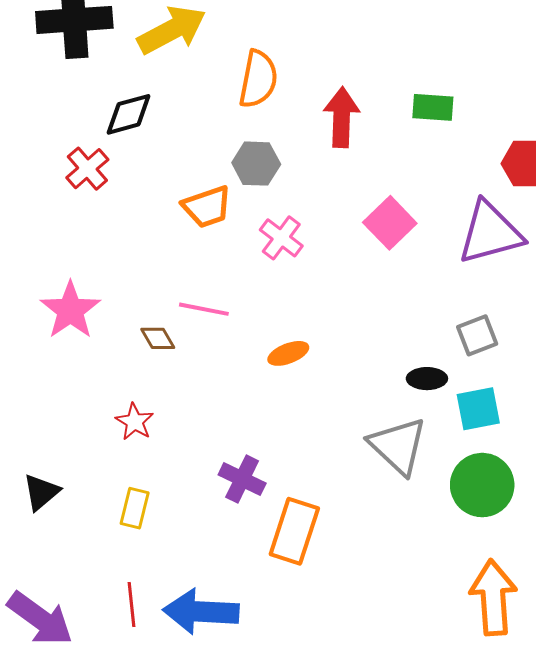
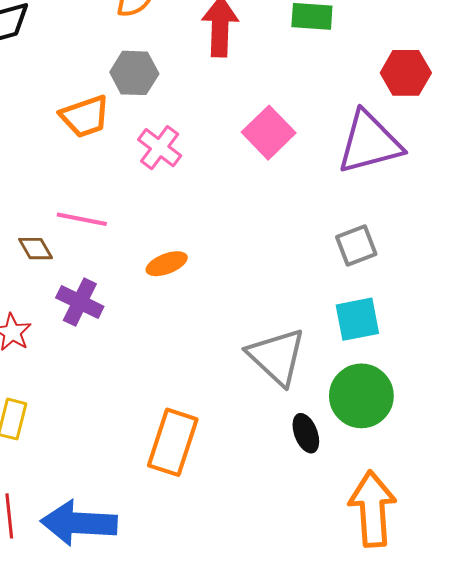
black ellipse: (427, 379) -> (306, 433), moved, turned 69
purple cross: (242, 479) -> (80, 302), moved

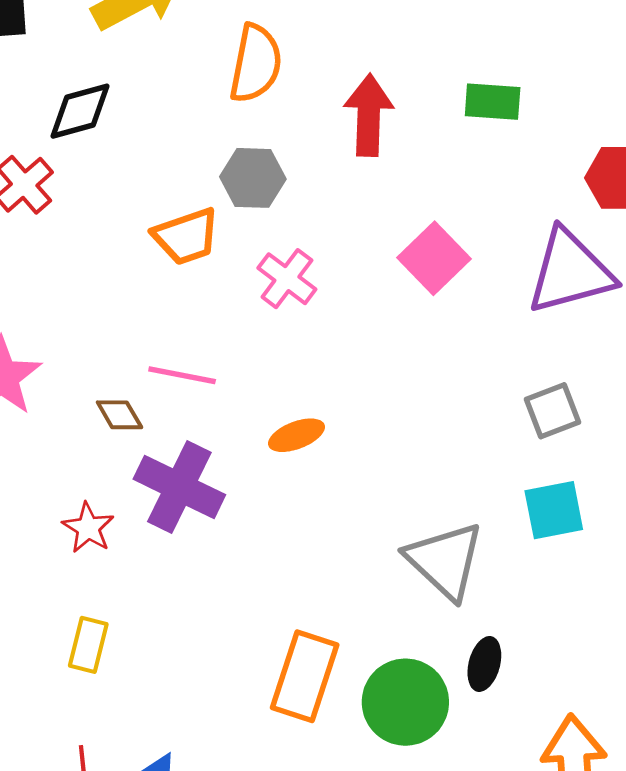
purple cross: (80, 302) -> (179, 487), size x1.4
green circle: (361, 396) -> (405, 702), moved
black ellipse: (306, 433) -> (484, 664), turned 36

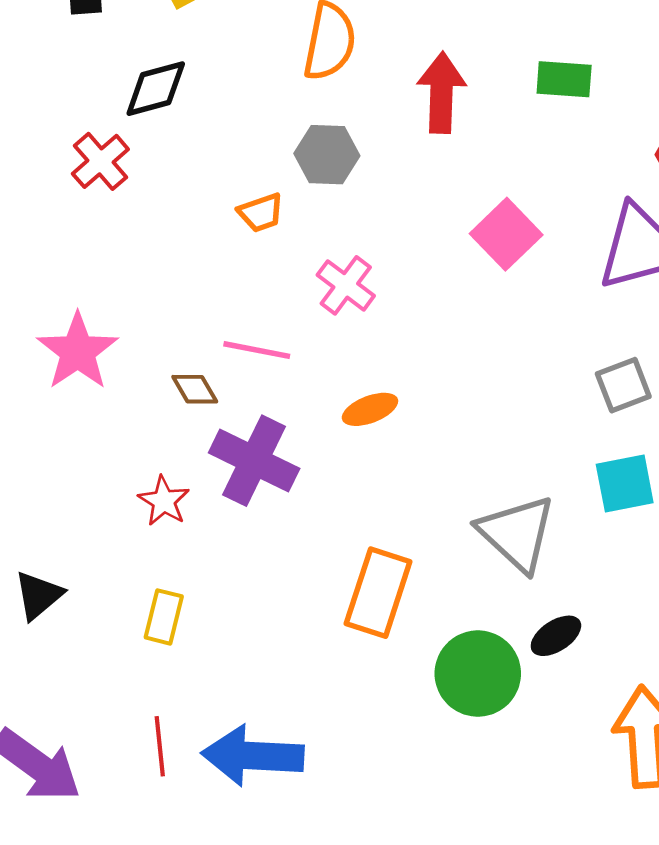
orange trapezoid: (186, 236) -> (261, 213), size x0.7
pink cross: (287, 279) -> (346, 285), moved
black ellipse: (484, 664) -> (556, 636), turned 42
orange rectangle: (305, 676) -> (378, 593), moved

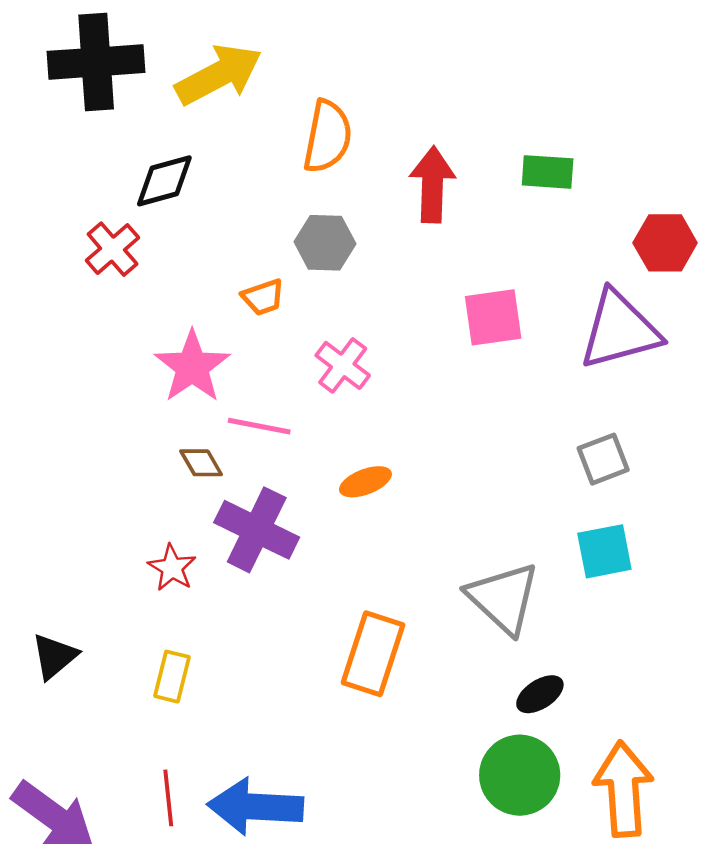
pink square: (506, 234) -> (493, 317), turned 36
pink star: (78, 351) -> (192, 367), moved
green circle: (478, 674) -> (520, 775), moved

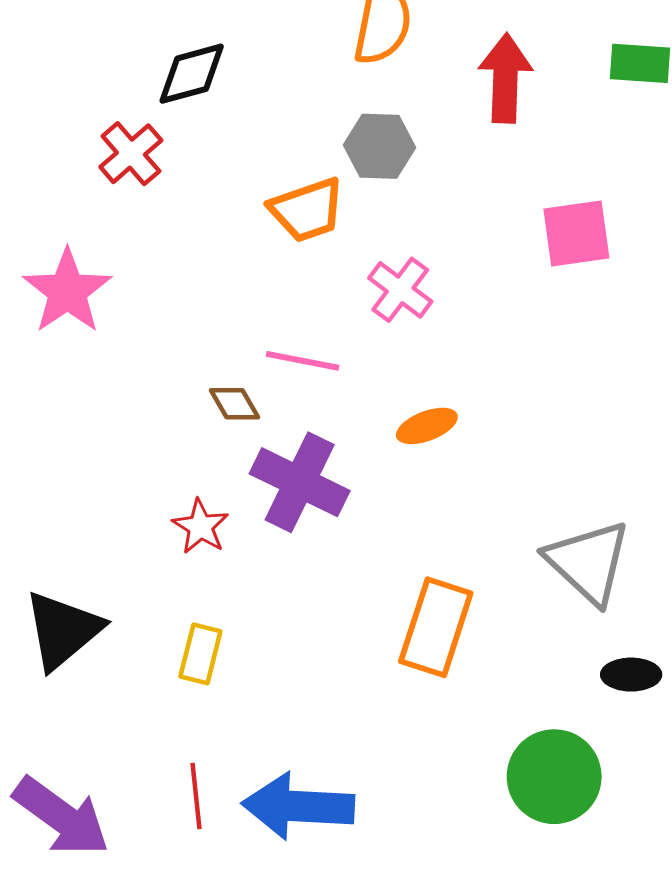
orange trapezoid: (263, 297) -> (307, 210), size x1.5
pink star: (192, 367) -> (67, 291), moved
black triangle: (54, 656) -> (63, 630), size x1.5
black ellipse: (540, 694) -> (631, 675), turned 33
green circle: (520, 775) -> (554, 777), moved

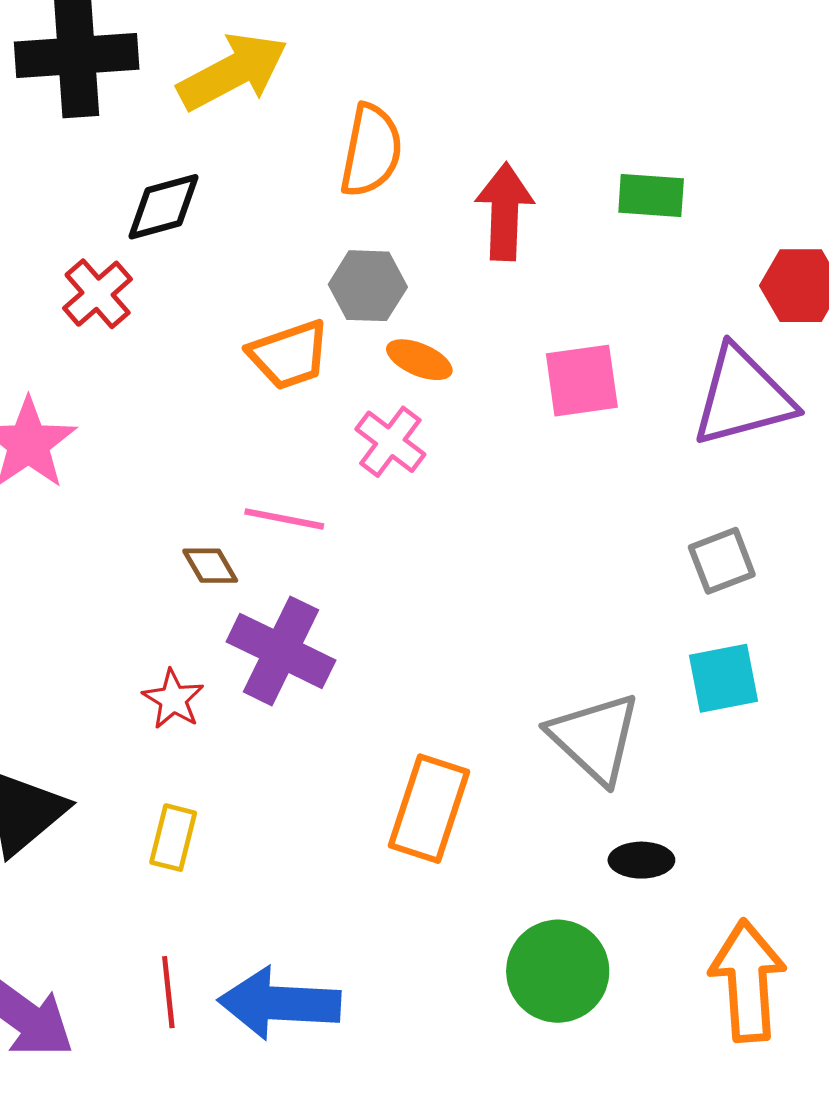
orange ellipse: (427, 426) -> (419, 360), moved, turned 44

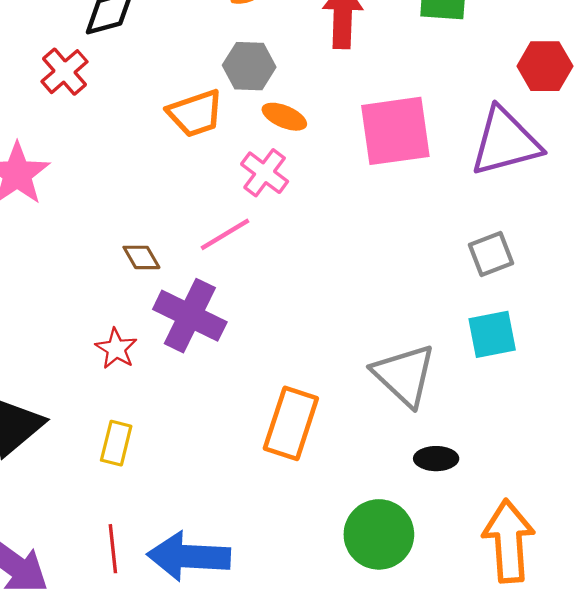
pink square: (582, 381) -> (395, 131), size x1.4
pink line: (284, 519) -> (225, 234), moved, turned -42

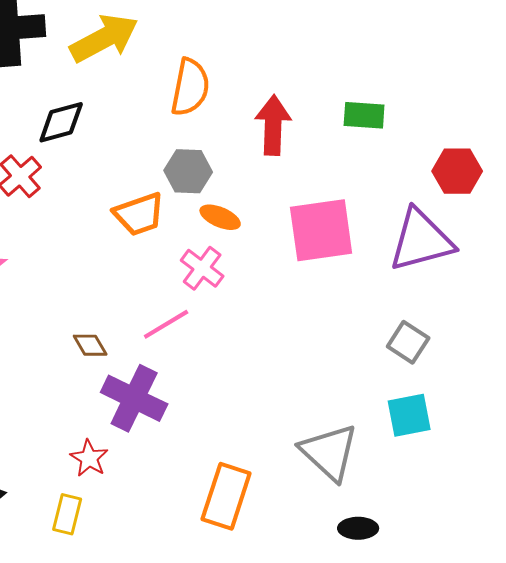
gray square: (491, 254) -> (408, 342), turned -36
red star: (116, 349) -> (89, 458), moved

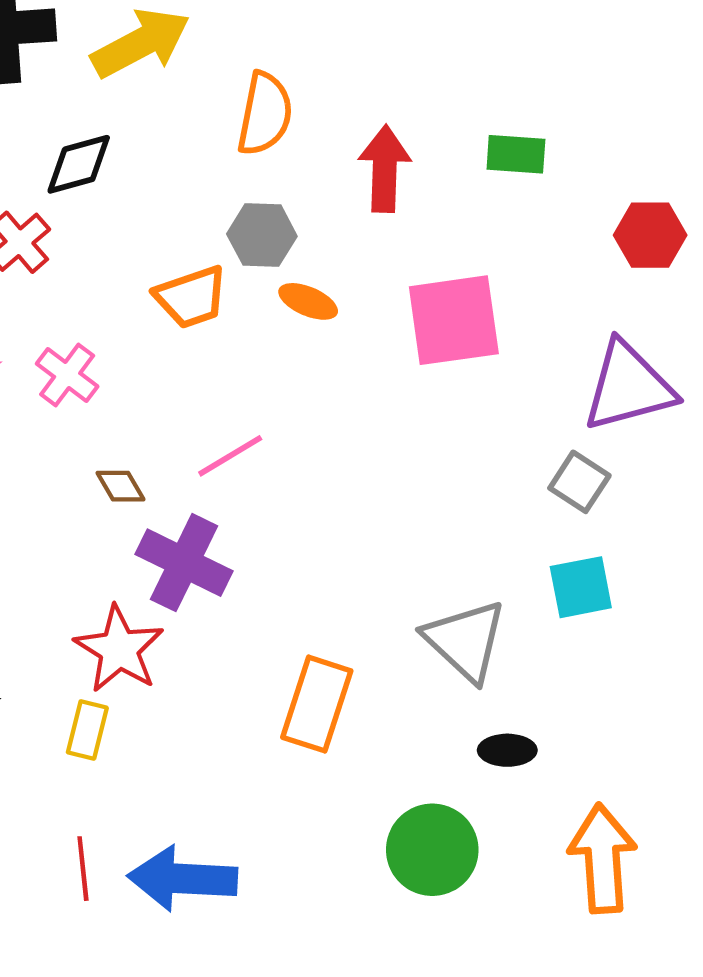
purple triangle: (421, 240) -> (628, 387), moved
pink cross: (202, 268) -> (67, 375), moved
red star: (89, 458) -> (119, 649), size x1.6

